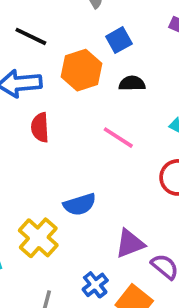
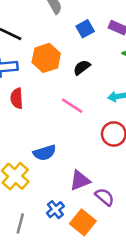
blue square: (119, 40) -> (85, 29), moved
black semicircle: (132, 83) -> (82, 67), turned -36

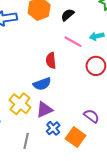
red semicircle: (17, 98) -> (51, 61), moved
pink line: (72, 106) -> (73, 42), moved
purple triangle: (80, 180) -> (44, 110), moved

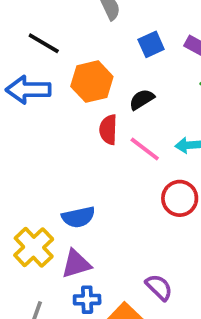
red semicircle: (51, 61) -> (108, 130), moved
blue cross: (53, 128) -> (87, 300), turned 32

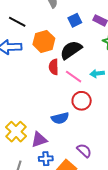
black semicircle: (142, 99) -> (71, 50), size x1.6
red circle: (180, 198) -> (82, 101), moved
blue semicircle: (78, 217) -> (60, 118), moved

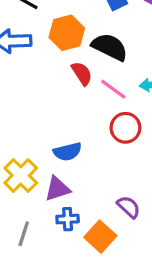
black semicircle: (71, 50) -> (110, 47), turned 60
red semicircle: (54, 67) -> (82, 73), turned 147
blue semicircle: (60, 118) -> (67, 152), moved

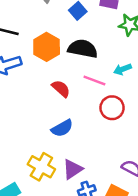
red semicircle: (82, 73) -> (61, 89), moved
blue semicircle: (67, 152) -> (62, 128), moved

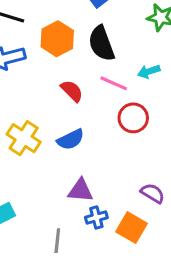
black semicircle: (83, 49) -> (101, 43), turned -124
yellow cross: (41, 167) -> (24, 138), moved
purple triangle: (72, 169) -> (80, 190), turned 35

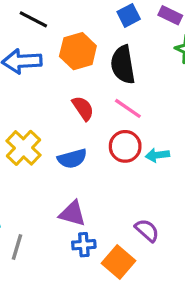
cyan arrow: (149, 71) -> (157, 155), moved
red circle: (133, 118) -> (125, 146), moved
gray line: (57, 241) -> (17, 247), moved

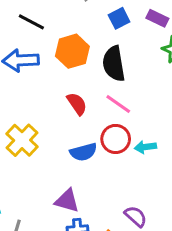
blue semicircle: (72, 159) -> (83, 152), moved

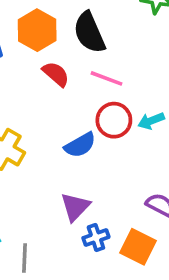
red semicircle: (77, 104) -> (56, 74), moved
purple triangle: (67, 201) -> (75, 207), turned -48

